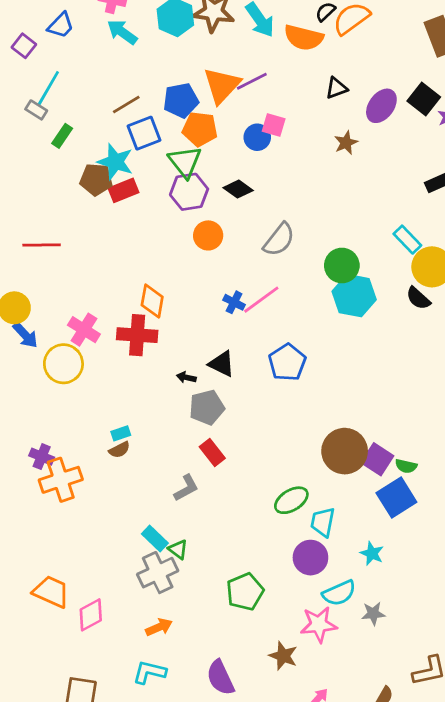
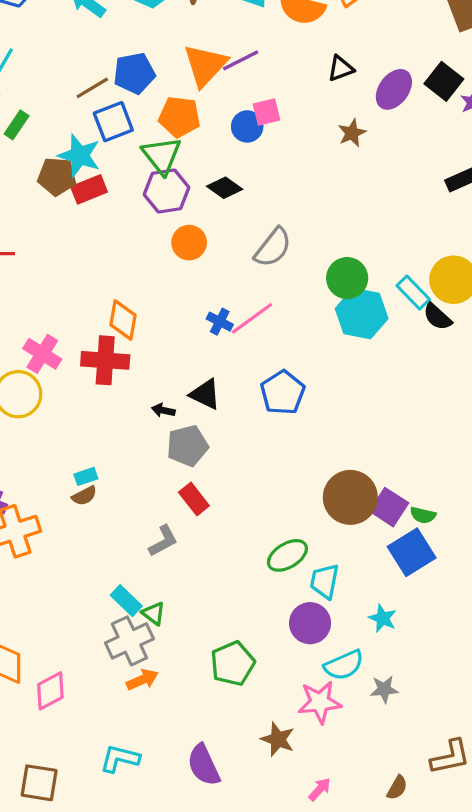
blue pentagon: (181, 100) -> (134, 73), moved
pink square: (274, 125) -> (266, 112), turned -30
cyan rectangle: (407, 240) -> (413, 293), moved
orange arrow: (159, 627) -> (142, 680), moved

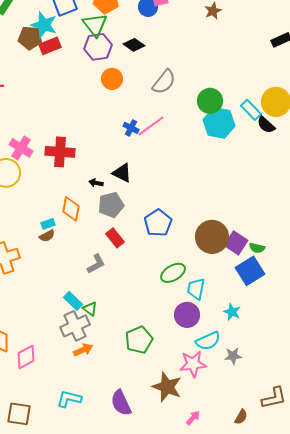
orange diamond: (123, 320) -> (71, 209), moved
blue pentagon: (283, 393) -> (158, 223), moved
brown star: (278, 739) -> (167, 387), size x1.4

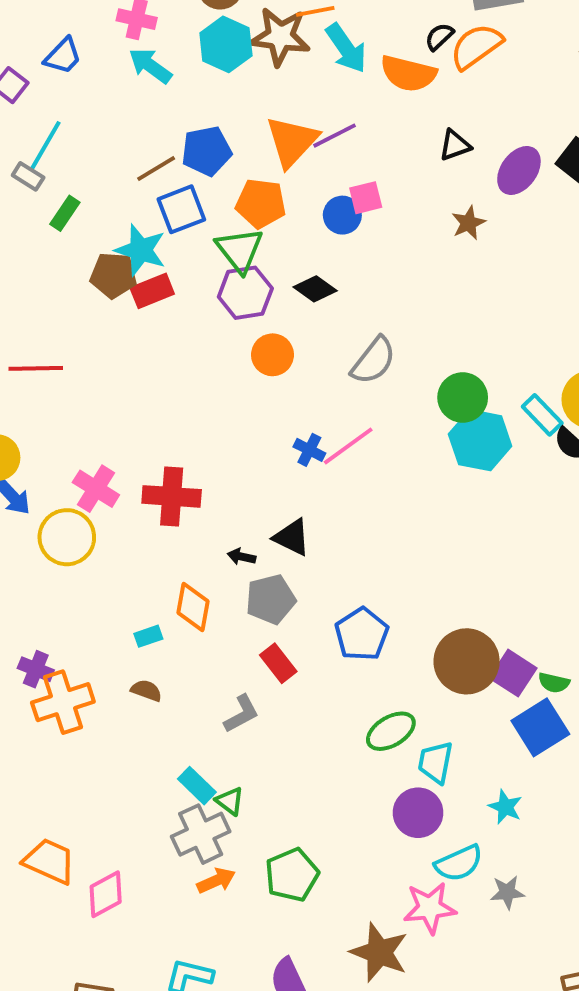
brown semicircle: (47, 236) -> (146, 690), moved, turned -133
green pentagon: (139, 340) -> (292, 875), moved

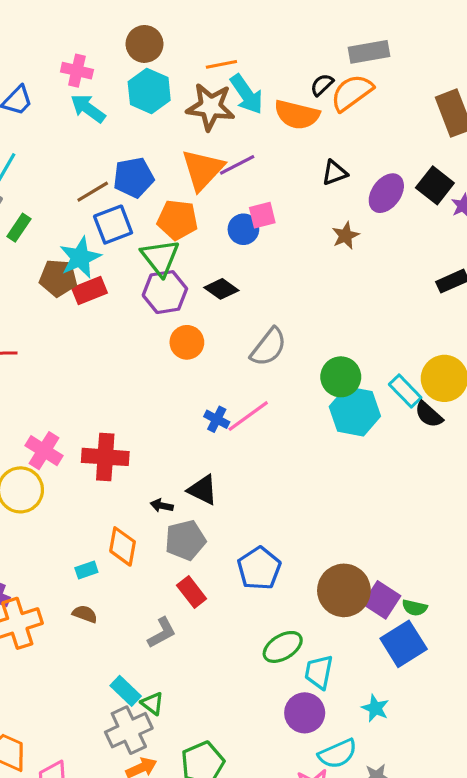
brown star: (280, 37) -> (210, 107), moved
cyan star: (141, 250) -> (80, 258), turned 30

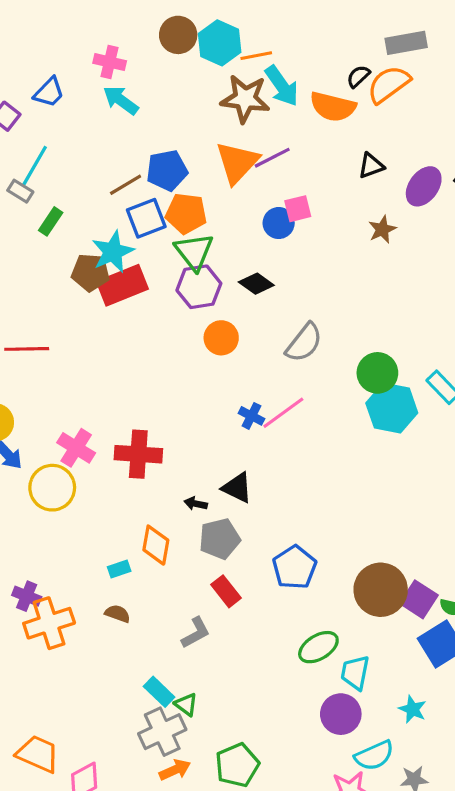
cyan hexagon: (149, 91) -> (220, 43), moved
orange pentagon: (177, 220) -> (186, 213), moved
red rectangle: (90, 290) -> (122, 285), size x1.4

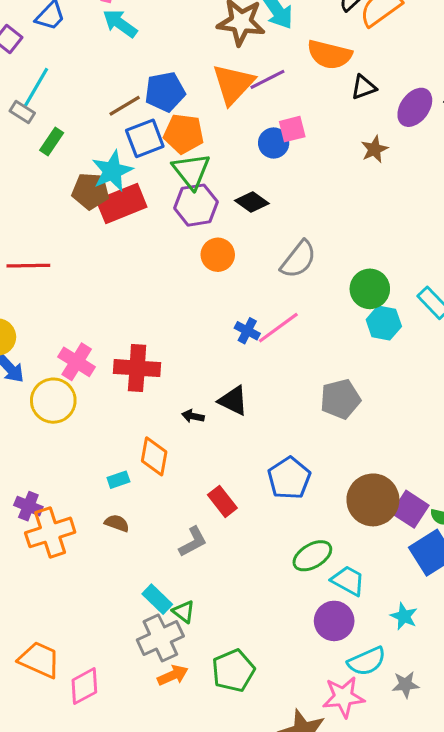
orange semicircle: (333, 107) -> (329, 55), moved
cyan hexagon: (392, 408) -> (384, 323), size x0.7
gray pentagon: (220, 539) -> (340, 399), moved
cyan trapezoid: (355, 673) -> (348, 581), turned 108

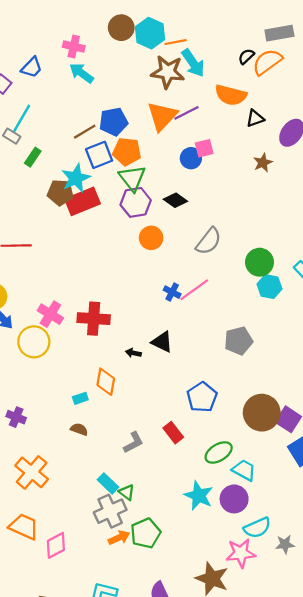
red rectangle: (222, 501) -> (173, 433), moved
orange cross: (50, 532) -> (32, 472), moved, turned -32
cyan star: (404, 616) -> (199, 496), moved, size x1.5
green pentagon: (233, 671) -> (146, 533), moved

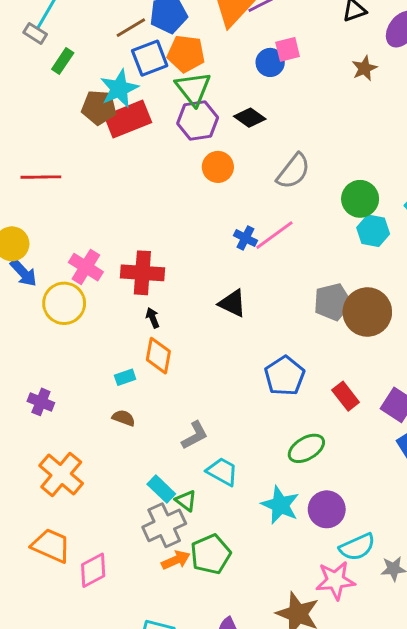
black arrow: (133, 353) -> (153, 318), moved, turned 56
brown circle: (262, 413) -> (367, 312), moved
red rectangle: (173, 433) -> (346, 396), moved
cyan trapezoid: (244, 470) -> (222, 472), moved

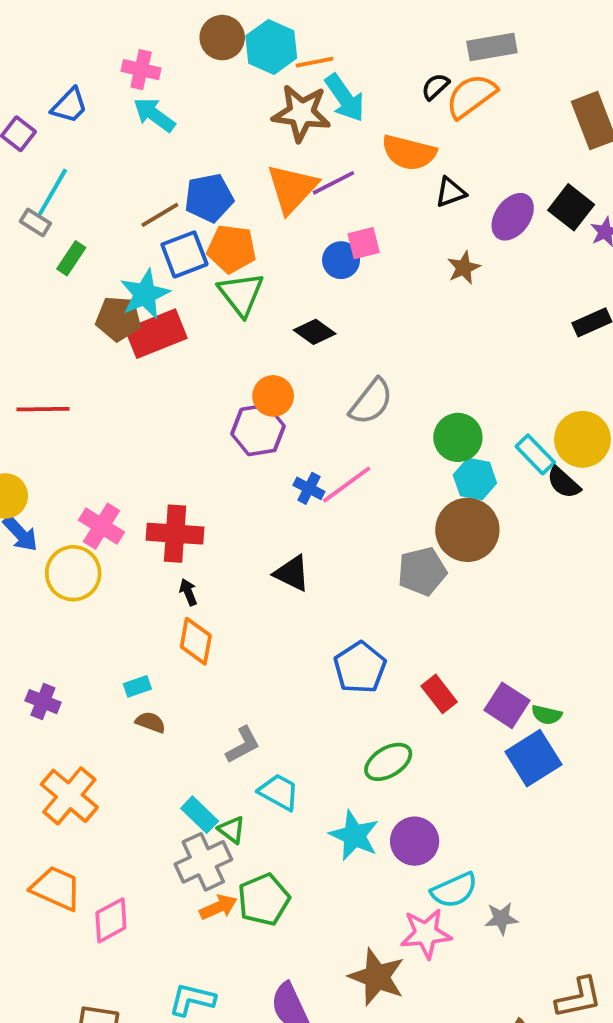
purple hexagon: (198, 120) -> (258, 430), moved
brown circle: (367, 312) -> (467, 530), moved
cyan rectangle: (125, 377) -> (137, 686), moved

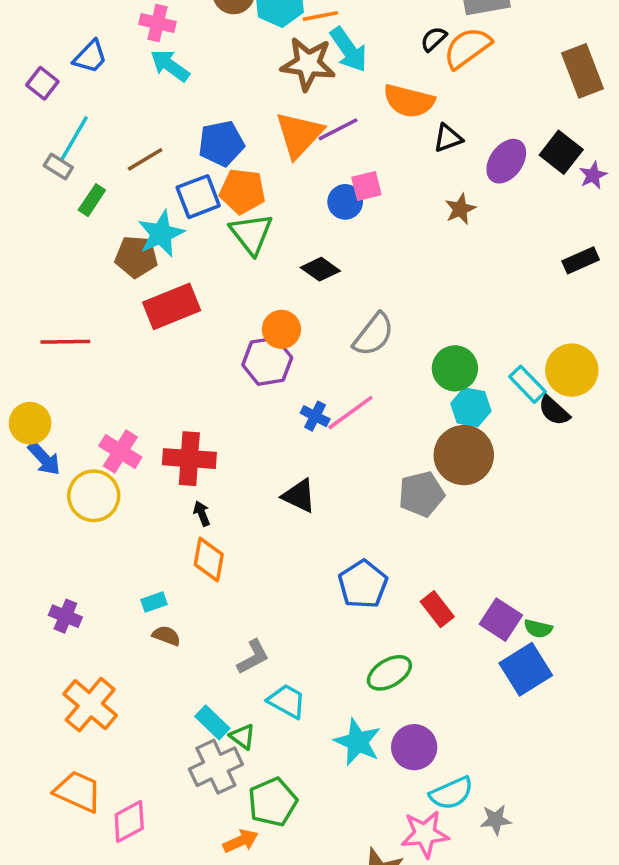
brown line: (160, 215) -> (145, 159), moved
red rectangle: (156, 334) -> (172, 306), moved
orange arrow: (218, 907) -> (241, 841), moved

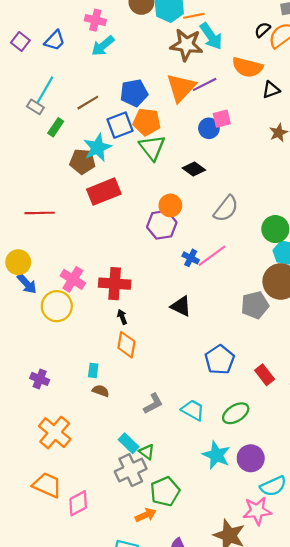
cyan arrow: (170, 66) -> (103, 46), turned -75
purple square: (42, 83) -> (20, 42), moved
cyan rectangle: (154, 602) -> (93, 370), turned -64
cyan trapezoid: (287, 701) -> (193, 410), moved

